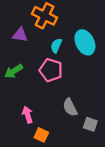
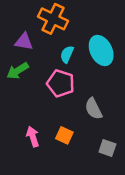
green arrow: (14, 71) -> (18, 71), moved
gray semicircle: (70, 107) -> (94, 109), moved
orange square: (41, 135) -> (64, 135), moved

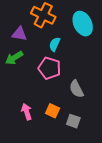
cyan ellipse: (101, 50) -> (83, 24), moved
gray square: (107, 148) -> (73, 121), moved

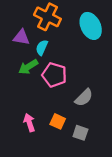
cyan semicircle: (55, 44) -> (42, 48), moved
green arrow: (14, 58) -> (28, 67), moved
gray semicircle: (76, 89) -> (84, 98), turned -108

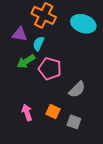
cyan ellipse: (91, 26) -> (83, 24), turned -45

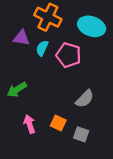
green arrow: (26, 61) -> (17, 90), moved
pink pentagon: (50, 69) -> (69, 55), moved

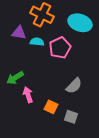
cyan semicircle: (42, 48) -> (37, 42), turned 72
pink pentagon: (69, 55) -> (60, 48), turned 30
pink arrow: (29, 124) -> (28, 95), moved

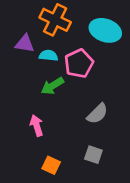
green arrow: (15, 78) -> (52, 86), moved
orange square: (51, 107) -> (51, 165), moved

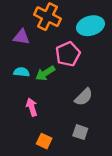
cyan ellipse: (105, 30) -> (91, 26), turned -35
cyan semicircle: (48, 56) -> (21, 72), moved

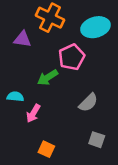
cyan semicircle: (21, 72) -> (15, 97), moved
pink arrow: (32, 107) -> (33, 113), turned -132
gray square: (80, 132) -> (97, 140), moved

